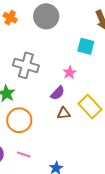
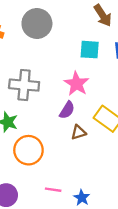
pink star: (70, 73) -> (76, 84), size x1.5
pink line: (24, 154) -> (53, 190), moved

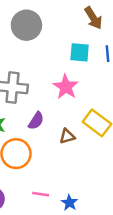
purple semicircle: (67, 110) -> (36, 121), moved

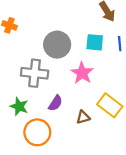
gray circle: (26, 25) -> (57, 45), moved

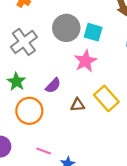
cyan square: (95, 42) -> (93, 32), moved
gray cross: (35, 73) -> (24, 42), moved, turned 36

